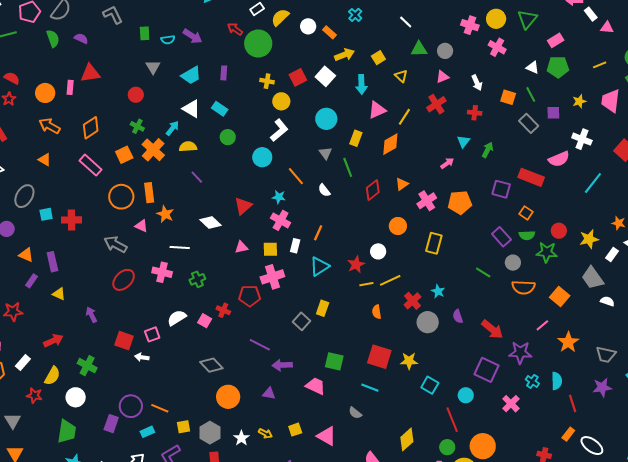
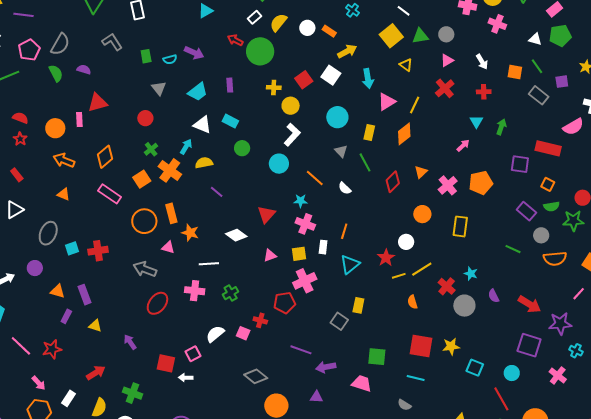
yellow square: (378, 58) -> (391, 36), moved, size x1.6
green cross: (137, 126) -> (151, 149), turned 32

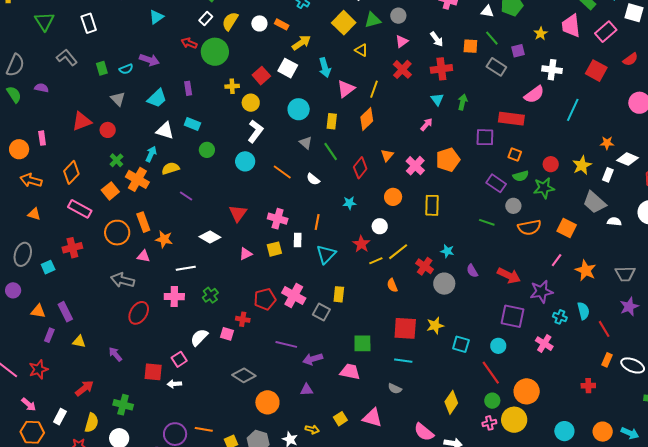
red cross: (484, 92) -> (441, 69), size x1.5
red triangle: (98, 103) -> (82, 121), moved
cyan star: (301, 201) -> (349, 203), moved
red cross: (98, 251) -> (72, 248), moved
pink cross: (305, 281) -> (294, 295), moved, turned -30

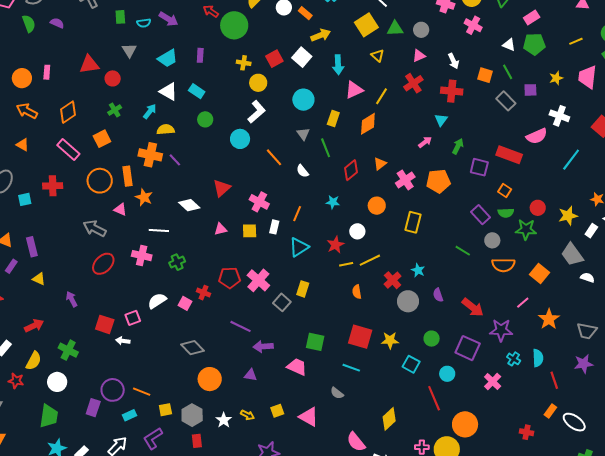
green arrow: (463, 102) -> (458, 146), moved
orange cross: (137, 179) -> (150, 155), moved, turned -30
green circle: (492, 401) -> (432, 339), moved

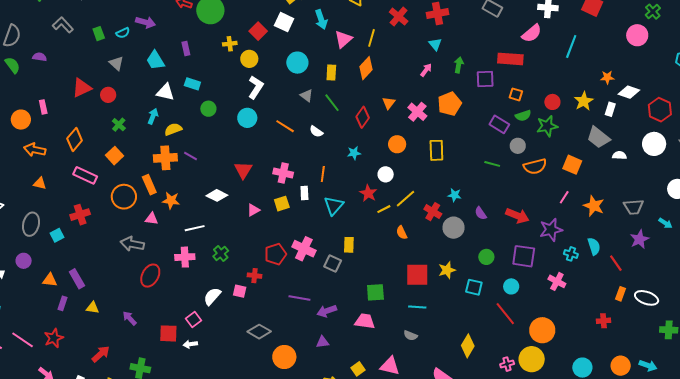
cyan trapezoid: (168, 58) -> (155, 60), turned 105

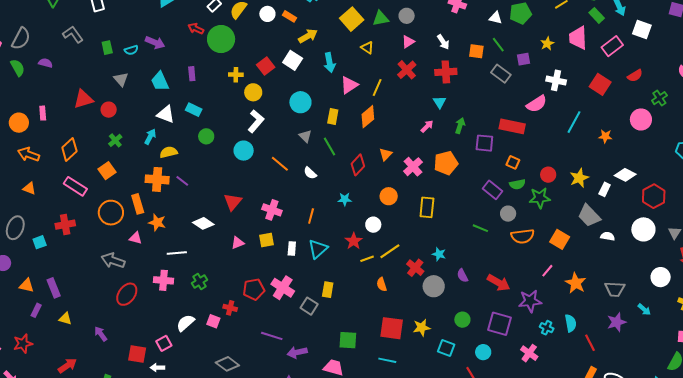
orange star: (607, 77) -> (605, 136), moved
white rectangle: (304, 193) -> (292, 248), moved

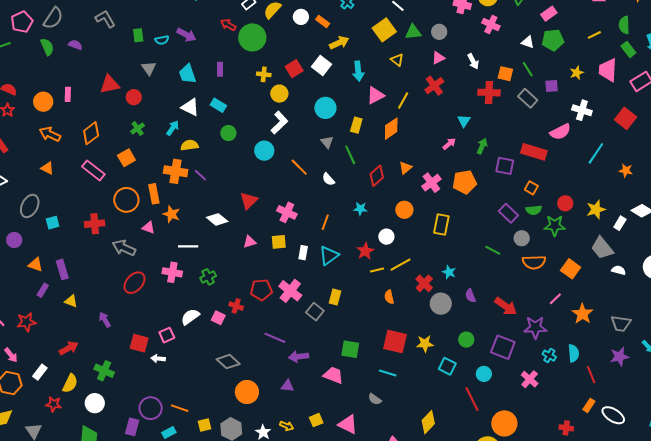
red cross: (446, 72) -> (489, 93), moved
red cross: (65, 225) -> (95, 224), moved

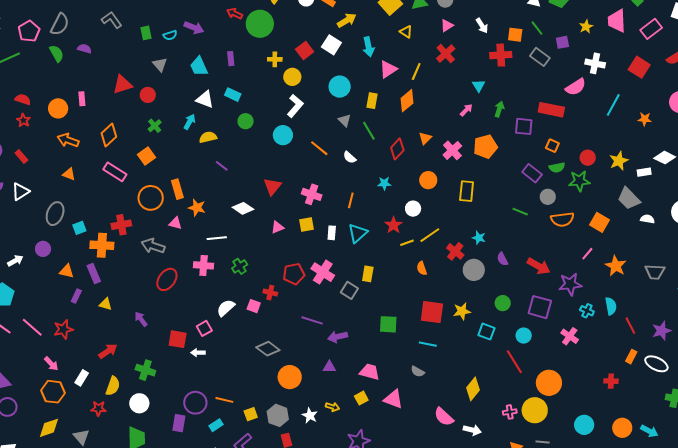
orange cross: (176, 171) -> (102, 245), moved
white rectangle: (620, 223) -> (644, 172), turned 56
purple star: (619, 357) -> (662, 331), moved
pink trapezoid: (333, 375) -> (370, 372), moved

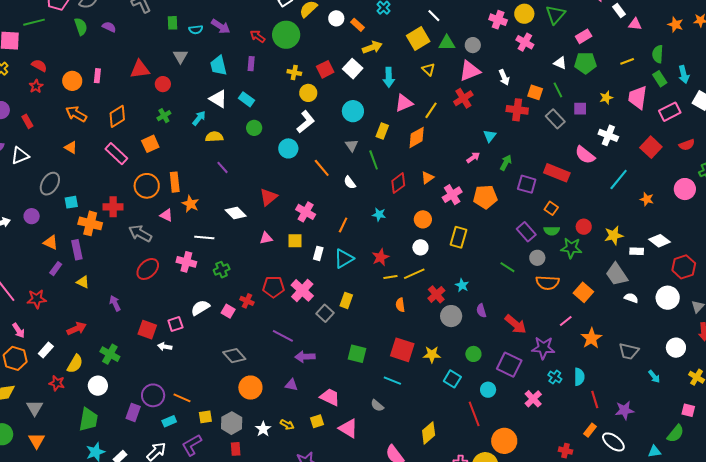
red arrow: (235, 13) -> (257, 36), moved
pink triangle: (447, 26) -> (470, 71), size x1.6
pink semicircle: (576, 87) -> (585, 155), turned 60
white circle: (413, 209) -> (420, 247), moved

